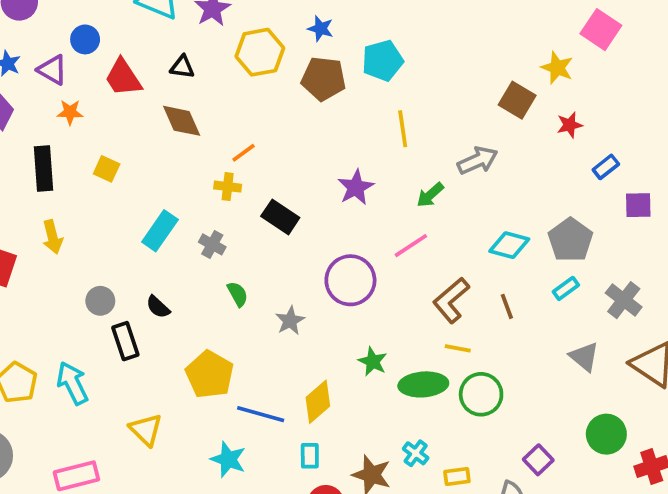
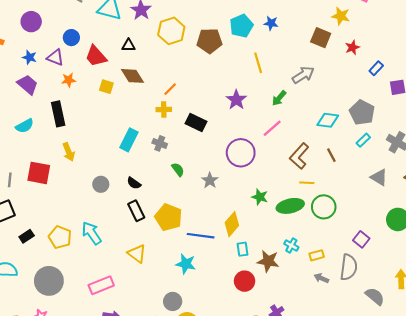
blue star: (321, 29) -> (271, 23), moved
yellow square: (107, 169) -> (106, 87), moved
black rectangle: (125, 341) -> (136, 211), moved
cyan rectangle: (310, 456) -> (243, 249), moved

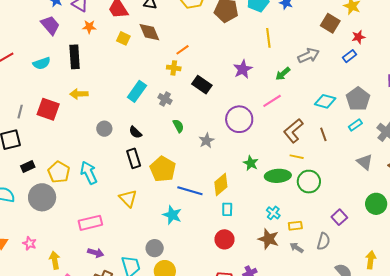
blue rectangle: (376, 68) -> (350, 56), moved
yellow arrow: (69, 152) -> (79, 94), turned 102
brown star: (268, 261) -> (268, 239), moved
gray semicircle: (349, 267) -> (324, 241), size x0.7
gray circle: (49, 281) -> (42, 197), moved

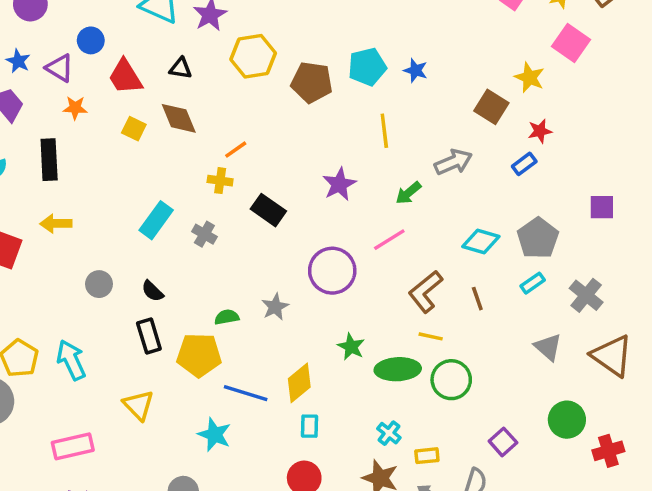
green semicircle: (178, 126) -> (227, 317), moved, turned -72
yellow pentagon: (163, 169) -> (199, 355), turned -30

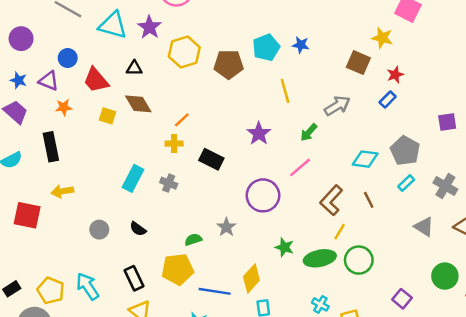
black rectangle: (149, 336) -> (134, 278), moved
yellow line: (431, 336) -> (340, 232), turned -63

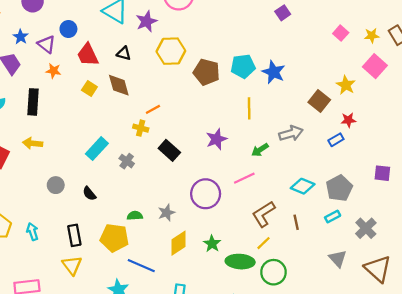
blue star: (301, 45) -> (274, 72), size x1.5
yellow diamond: (251, 278) -> (179, 243), moved
cyan arrow: (88, 286) -> (32, 232), size x0.7

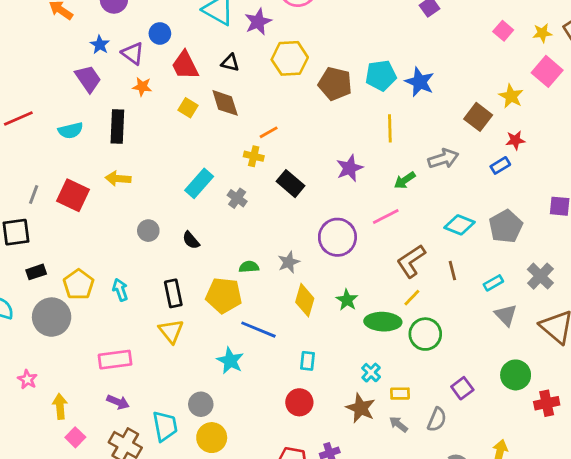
cyan rectangle: (333, 217) -> (493, 283), moved
yellow diamond: (179, 243) -> (305, 300), turned -40

